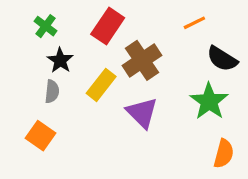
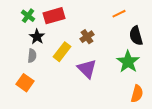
red rectangle: (108, 26) -> (54, 16), moved, turned 40
black semicircle: (222, 59) -> (136, 36), turned 42
brown cross: (142, 60) -> (87, 37), size x0.6

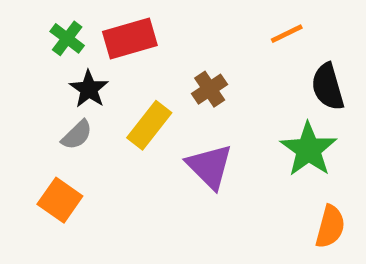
gray semicircle: (32, 56) -> (77, 135), turned 40

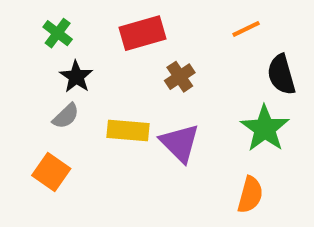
red rectangle: (130, 38) -> (142, 33), moved
yellow rectangle: (149, 125) -> (128, 131), moved, turned 57
orange semicircle: (330, 227) -> (250, 195), moved

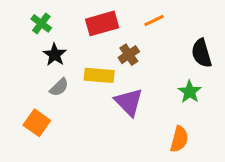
orange line: (246, 29) -> (154, 20), moved
gray semicircle: (66, 116) -> (59, 87), moved
green star: (265, 128) -> (190, 92), size x0.7
yellow rectangle: (128, 131) -> (99, 75), moved

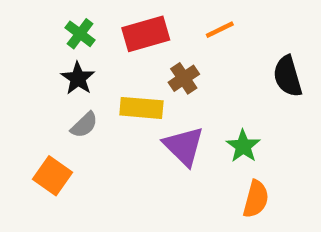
green cross: (41, 23) -> (80, 34), moved
green star: (190, 92) -> (243, 146), moved

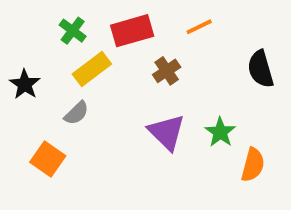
black star: (78, 78) -> (25, 84), moved
yellow rectangle: (141, 108) -> (92, 69), moved, turned -42
orange semicircle: (256, 199) -> (253, 165), moved

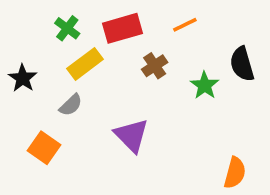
purple triangle: (167, 132) -> (131, 135), moved
green star: (220, 132) -> (205, 85), moved
orange semicircle: (253, 165) -> (235, 173), moved

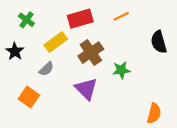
green cross: (67, 28) -> (26, 20), moved
brown cross: (155, 66) -> (91, 53), moved, size x1.5
green star: (205, 85) -> (121, 70), moved, turned 30

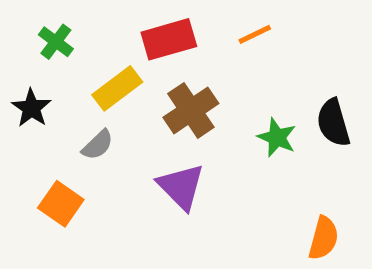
black semicircle: (159, 42) -> (333, 123), moved
green star: (121, 70) -> (277, 137), moved, turned 30

